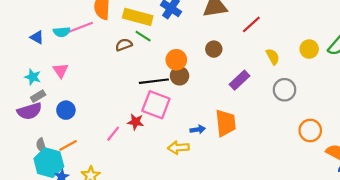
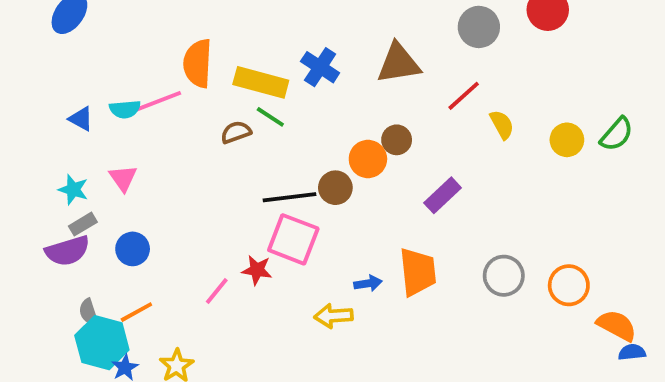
yellow semicircle: (273, 57) -> (502, 125), moved
orange circle: (176, 60) -> (368, 159), moved
gray circle: (285, 90) -> (504, 276), moved

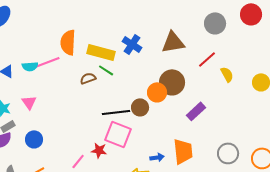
brown circle: (397, 140) -> (172, 82), size x1.6

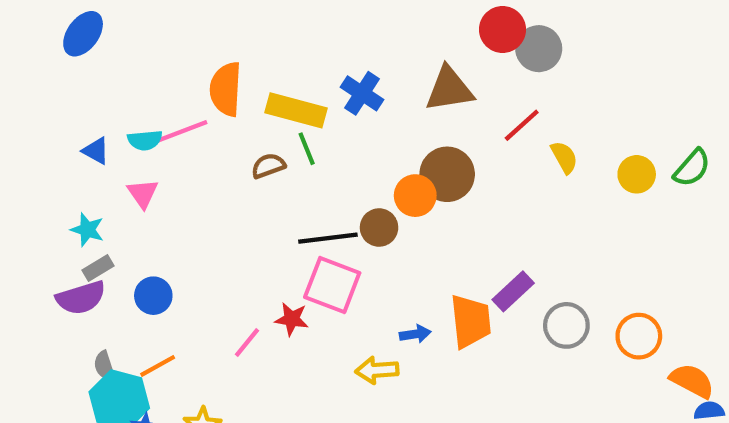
red circle: (251, 14) -> (503, 29), moved
green line: (106, 70) -> (307, 149), turned 35
pink triangle: (29, 102) -> (143, 193), moved
purple rectangle: (196, 111) -> (513, 291), moved

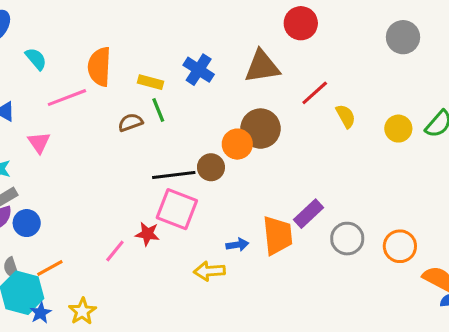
gray circle: (539, 49) -> (403, 37), moved
yellow rectangle: (296, 110) -> (151, 82), size x0.6
cyan semicircle: (145, 140) -> (36, 59), moved, turned -125
blue circle: (153, 296) -> (27, 223), moved

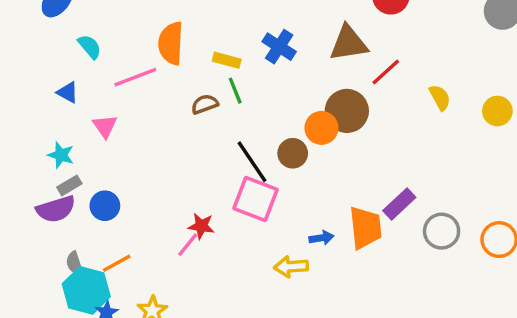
cyan semicircle: (36, 59) -> (90, 47), moved
red line: (315, 93) -> (386, 72), moved
black line: (174, 175) -> (252, 162), turned 63
blue circle: (27, 223) -> (105, 206), moved
red star: (147, 234) -> (201, 226), moved

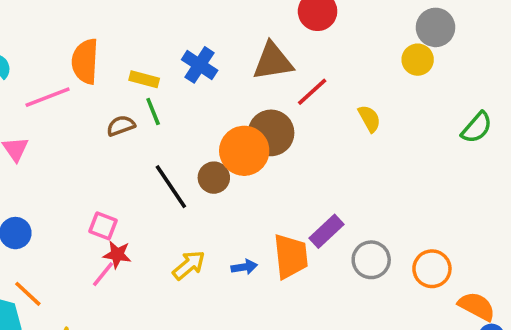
yellow circle: (497, 111) -> (418, 60), moved
orange circle: (321, 128) -> (244, 151), size x1.4
pink square: (255, 199) -> (103, 226), moved, size x0.6
orange line: (117, 263) -> (28, 294), turned 72
yellow arrow: (291, 267) -> (189, 265), moved, turned 144

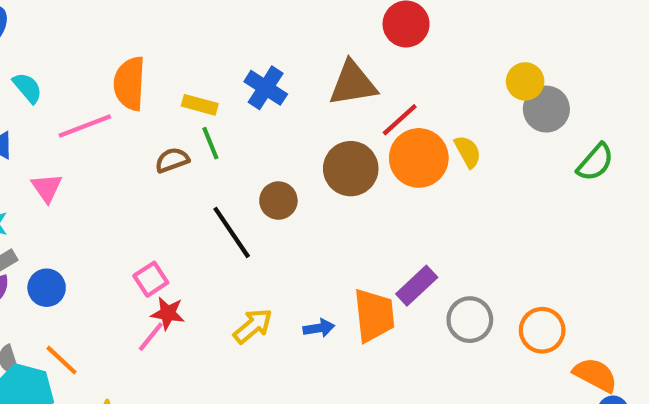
gray circle: (436, 27) -> (546, 109), moved
orange circle: (244, 151) -> (419, 158), moved
brown circle: (214, 178) -> (278, 201), moved
pink square: (103, 226) -> (151, 279), turned 36

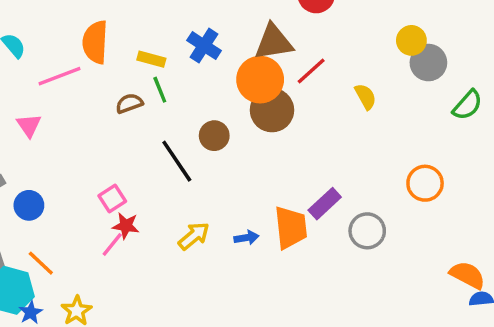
orange circle: (419, 158) -> (260, 80), moved
orange circle: (542, 330) -> (425, 183), moved

